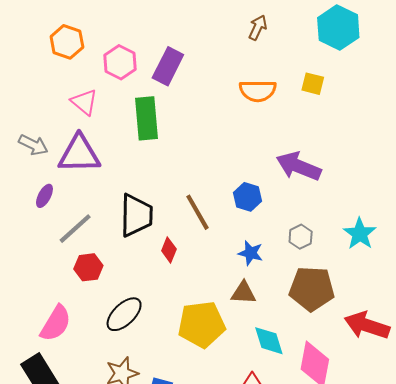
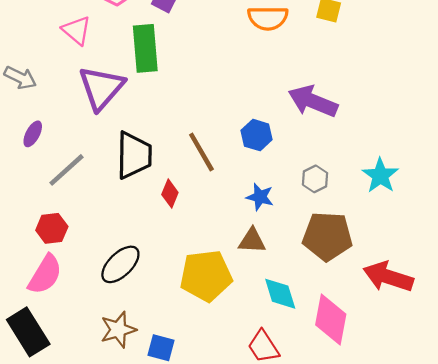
purple triangle: (79, 154) -> (101, 88), moved, turned -48
red hexagon: (88, 267) -> (52, 228), moved

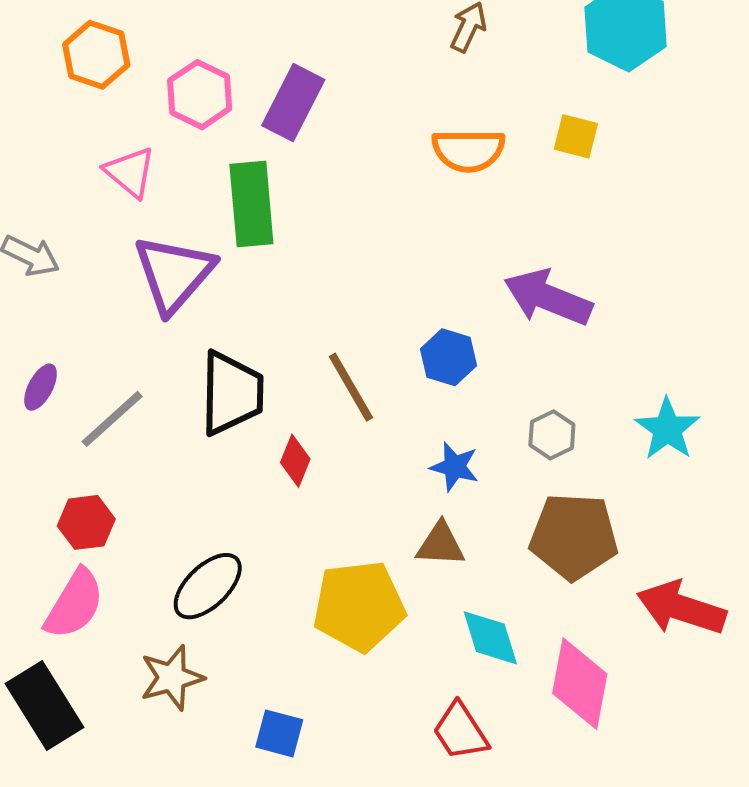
purple ellipse: (33, 134) -> (41, 387), moved
brown star: (118, 330) -> (172, 678), moved

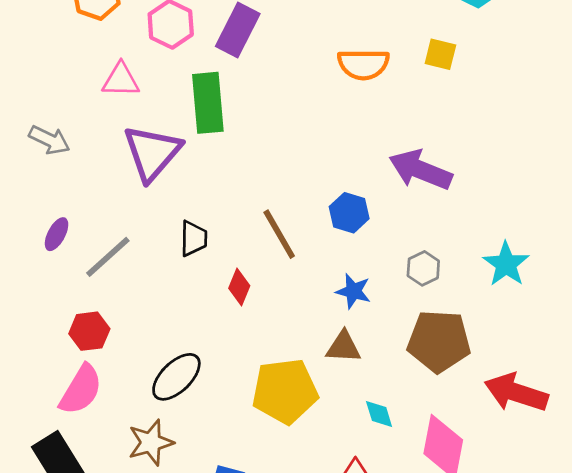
pink triangle: (130, 172) -> (121, 80), turned -39
black trapezoid: (232, 393) -> (194, 238), size x0.6
cyan diamond: (490, 638) -> (379, 414), size x0.7

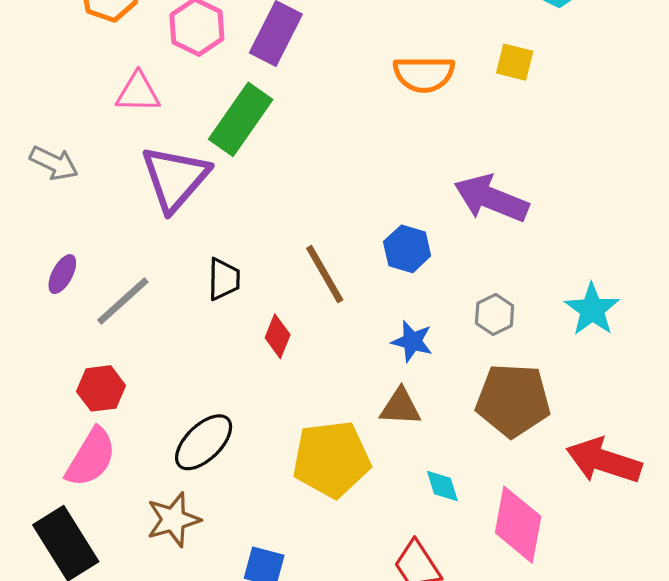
green rectangle: (208, 103) -> (241, 119), turned 40

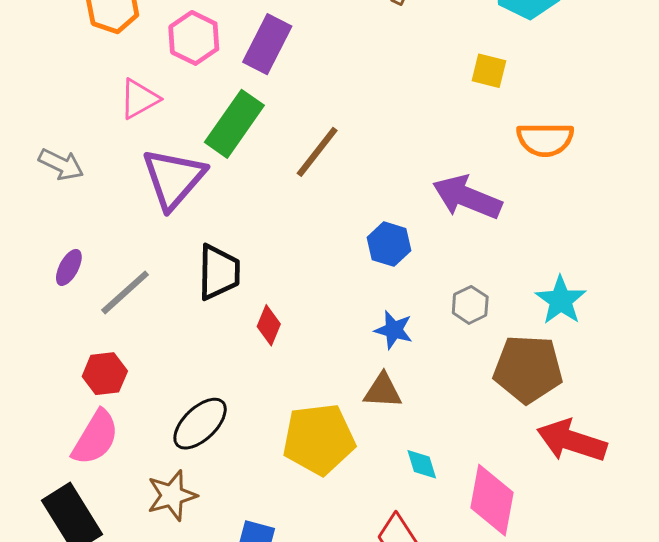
orange semicircle: (424, 74) -> (545, 139), moved
pink triangle: (138, 92) -> (139, 99), turned -30
brown line: (325, 274) -> (317, 152), moved, turned 68
black trapezoid: (224, 279) -> (219, 272), size x1.4
brown pentagon: (513, 400) -> (528, 369), moved

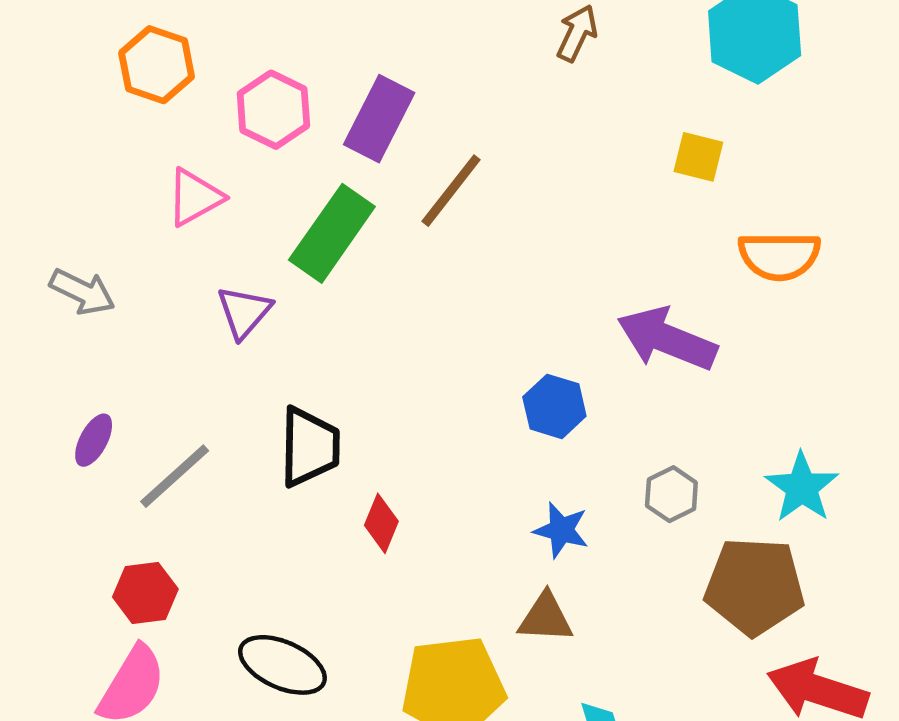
brown line: (317, 152) -> (451, 191), moved
purple triangle: (173, 178) -> (244, 312), size x0.6
black ellipse: (200, 424) -> (282, 665), turned 68

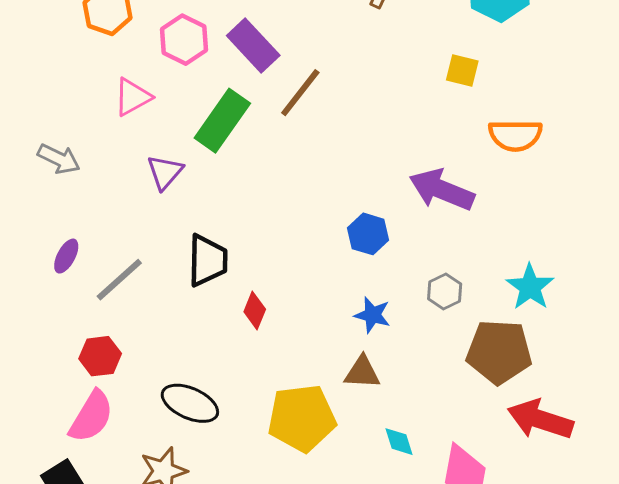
purple rectangle: (379, 119) -> (253, 46), turned -70

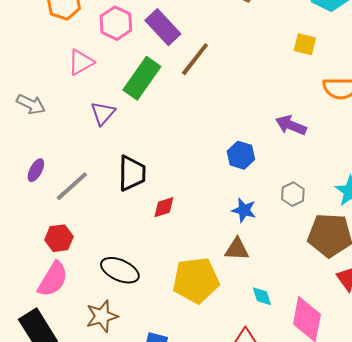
purple arrow: (442, 190) -> (291, 125), size x0.7
red diamond: (255, 311) -> (164, 207), turned 50

